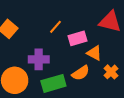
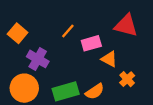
purple cross: (39, 59) -> (38, 59), moved, turned 30
orange semicircle: (81, 73) -> (95, 91), moved

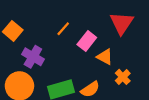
red triangle: (126, 25) -> (122, 23), turned 50
pink rectangle: (91, 43) -> (87, 41), turned -36

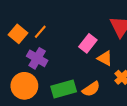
orange line: (63, 29) -> (40, 32), moved

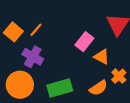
orange semicircle: (91, 89) -> (98, 88), moved

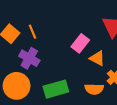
orange line: (36, 30) -> (32, 32), turned -64
orange semicircle: (98, 88) -> (94, 89), turned 36

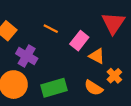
orange line: (32, 32) -> (51, 29), moved, turned -40
orange semicircle: (94, 89) -> (94, 88), turned 30

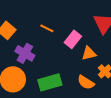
orange triangle: (97, 56) -> (89, 53), turned -42

